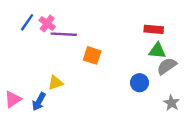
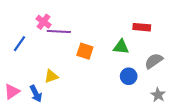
blue line: (27, 22) -> (20, 44), moved
green triangle: (157, 51) -> (121, 47), moved
blue arrow: (39, 102) -> (36, 94), turned -56

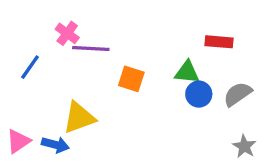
yellow triangle: (51, 76) -> (79, 118), size x1.5
blue circle: (129, 76) -> (199, 94), moved
blue arrow: (36, 94) -> (55, 145), turned -49

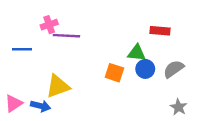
pink cross: (67, 33) -> (49, 25), turned 35
blue line: (30, 67) -> (22, 49), turned 54
orange square: (131, 79) -> (114, 73), moved

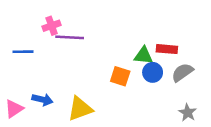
red rectangle: (160, 31) -> (167, 49), moved
yellow triangle: (58, 86) -> (80, 109), moved
blue arrow: (41, 106) -> (42, 100), moved

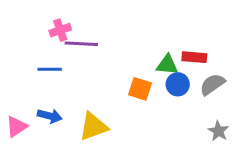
blue line: (23, 52) -> (50, 69), moved

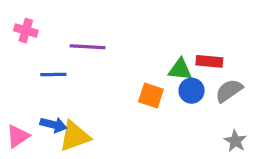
pink cross: (60, 30) -> (26, 31), moved, turned 35
yellow triangle: (93, 126) -> (75, 136), moved

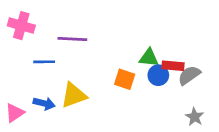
pink cross: (26, 31) -> (21, 26), size x1.4
red rectangle: (209, 61) -> (173, 66), moved
yellow triangle: (75, 136) -> (74, 95), moved

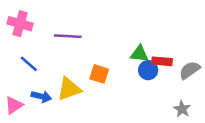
blue line: (44, 62) -> (29, 64), moved, turned 42
gray semicircle: (189, 75) -> (190, 70), moved
orange square: (125, 79) -> (99, 74), moved

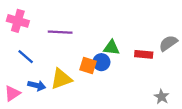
green triangle: (139, 54) -> (111, 48), moved
blue circle: (148, 70) -> (101, 62), moved
gray semicircle: (190, 70) -> (168, 43), moved

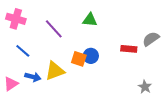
purple line: (60, 32) -> (54, 29), turned 45
green triangle: (111, 48) -> (90, 20), moved

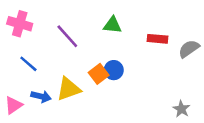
red rectangle: (129, 49) -> (158, 39), moved
orange square: (79, 59) -> (99, 74), turned 35

